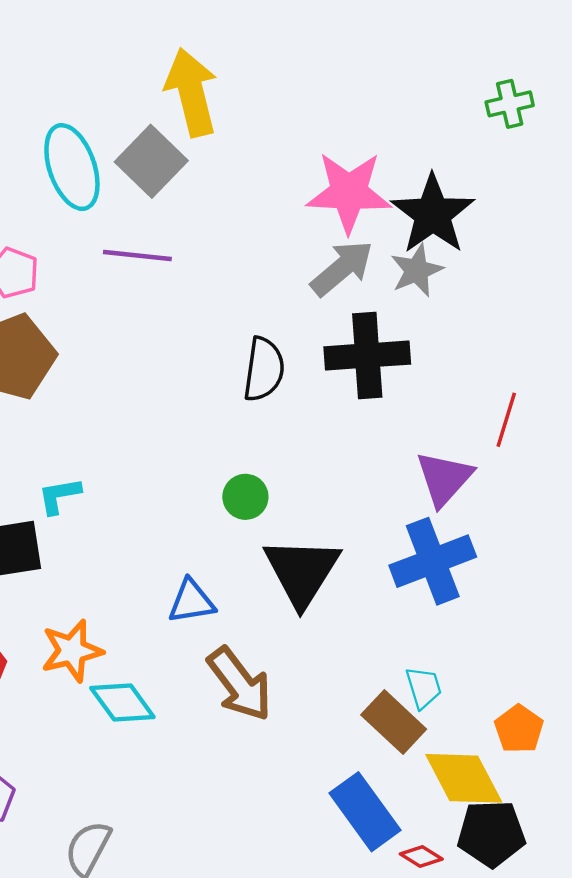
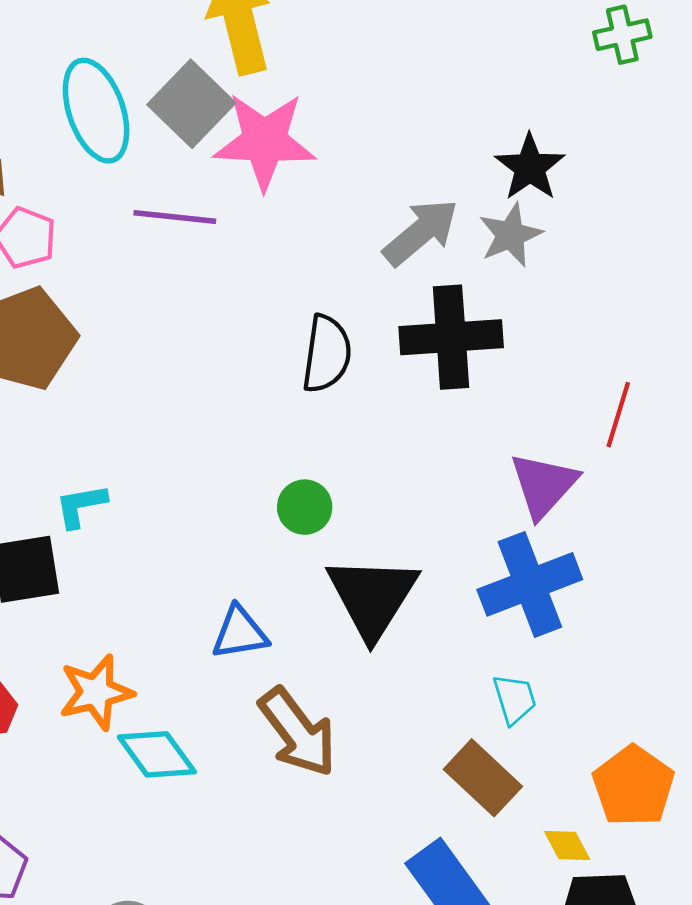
pink star: (349, 192) -> (265, 141), moved
black star: (433, 214) -> (530, 167), size x0.7
cyan trapezoid: (424, 688) -> (515, 699), moved
orange pentagon: (519, 729) -> (633, 786), size x1.4
yellow diamond: (464, 778) -> (567, 846), size x0.5

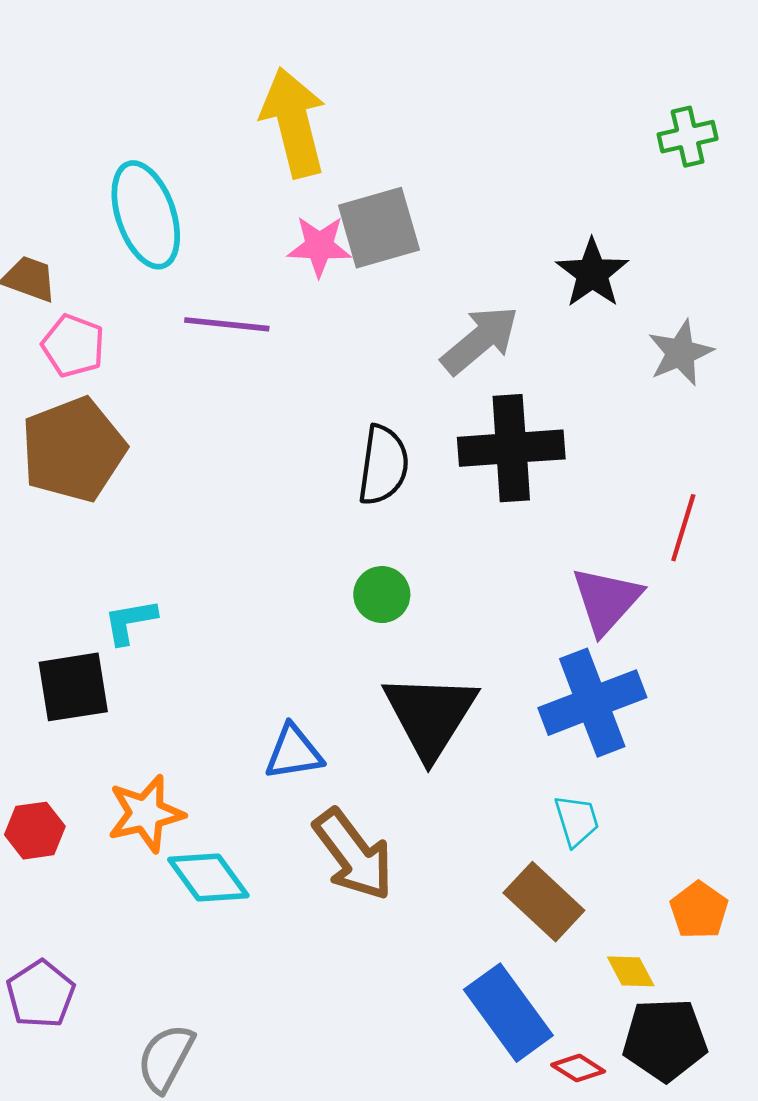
gray square: (191, 104) -> (379, 228), moved, turned 30
pink star: (265, 141) -> (319, 246), size x0.6
gray star: (510, 235) -> (680, 353), moved
green circle: (305, 507) -> (382, 595), moved
orange pentagon: (633, 786) -> (699, 910), size x0.7

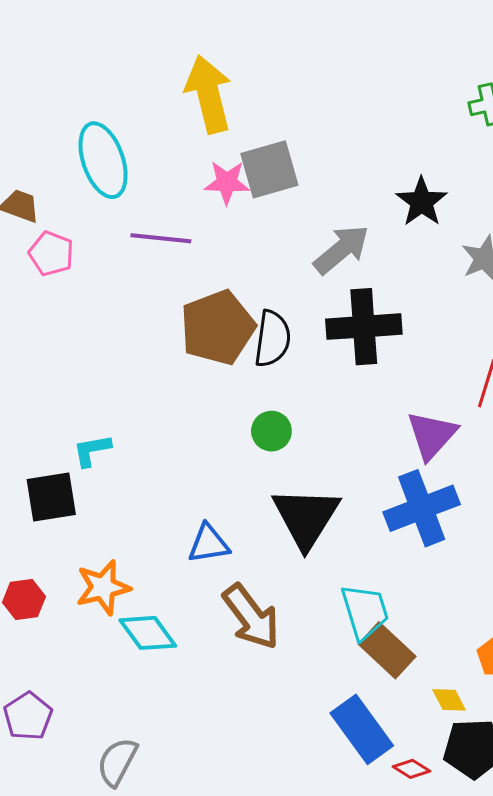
brown pentagon: (73, 449) -> (218, 328), moved
cyan trapezoid: (577, 821) -> (365, 612), moved, size x1.5

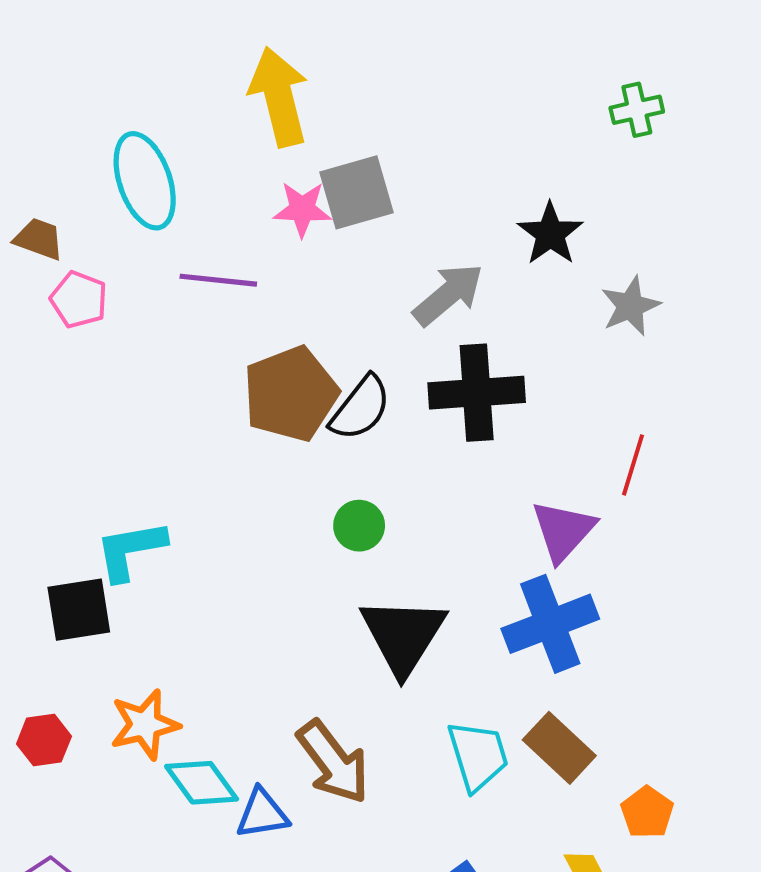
black semicircle: (272, 339) -> (360, 408), turned 30
cyan L-shape: (92, 450) -> (130, 550), size x1.5
blue triangle: (209, 544) -> (262, 814), moved
brown rectangle: (387, 650) -> (559, 748), moved

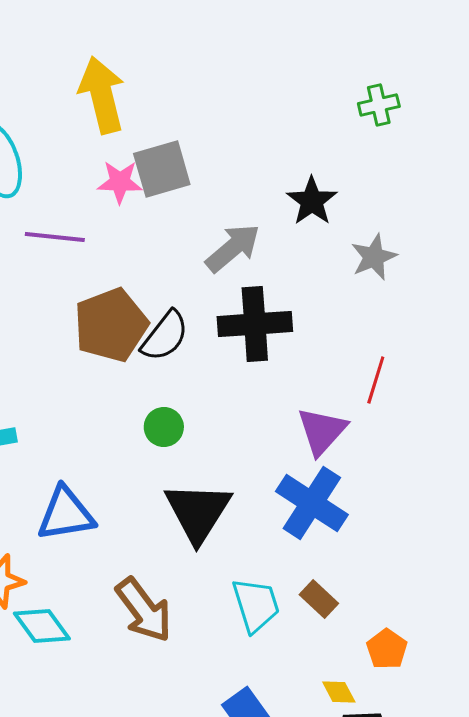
blue cross: (550, 624) -> (312, 503), turned -36
brown rectangle: (559, 748) -> (319, 599), size x0.7
blue triangle: (262, 814) -> (66, 514), moved, size x1.4

